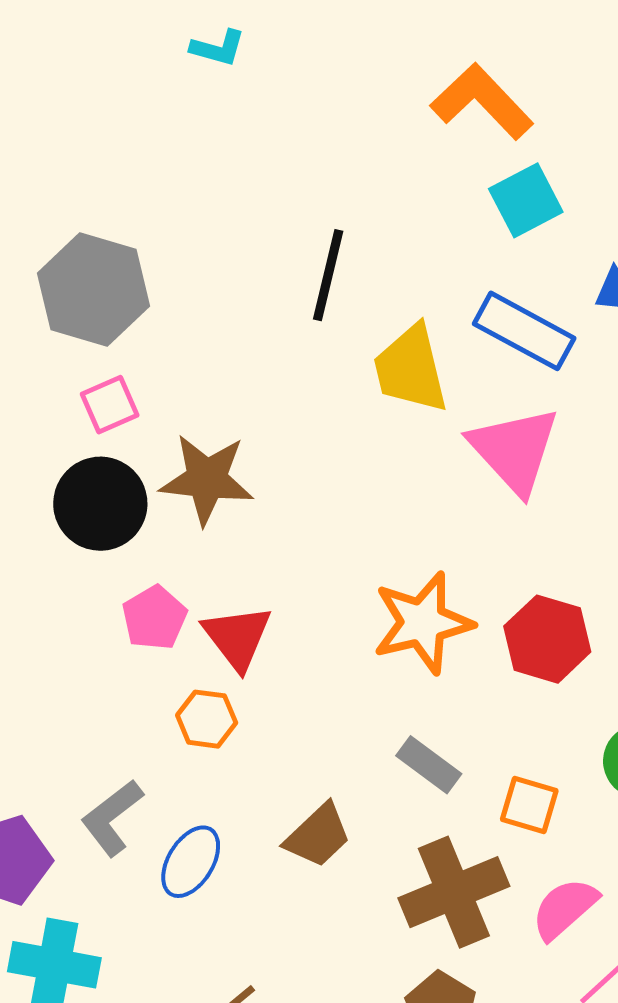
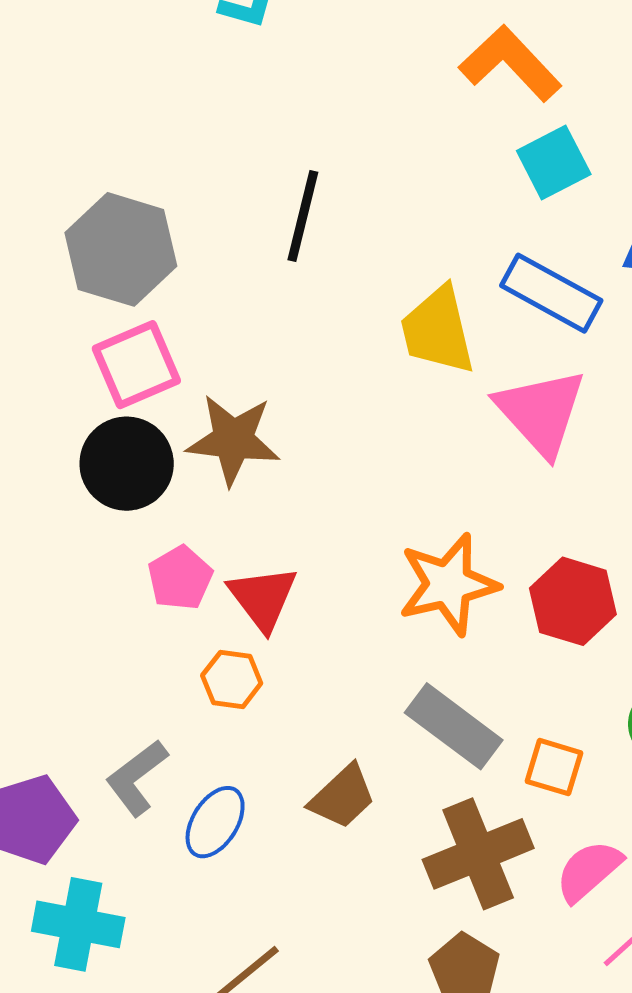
black line: (328, 275) -> (303, 216), moved
pink square: (110, 405) -> (136, 365), size x1.5
gray rectangle: (429, 765) -> (454, 726), size x1.5

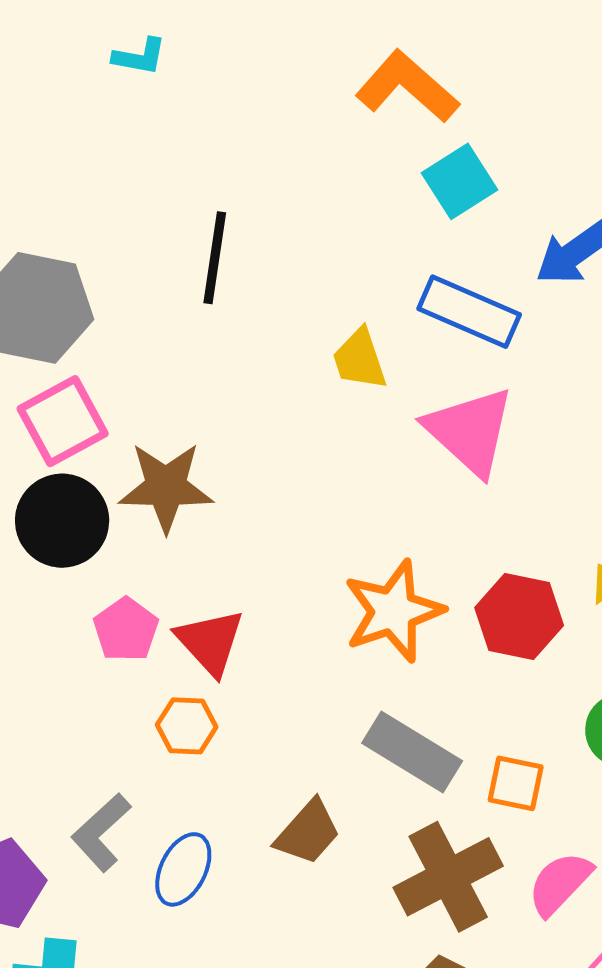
yellow trapezoid: (438, 330) -> (360, 359), size x0.7

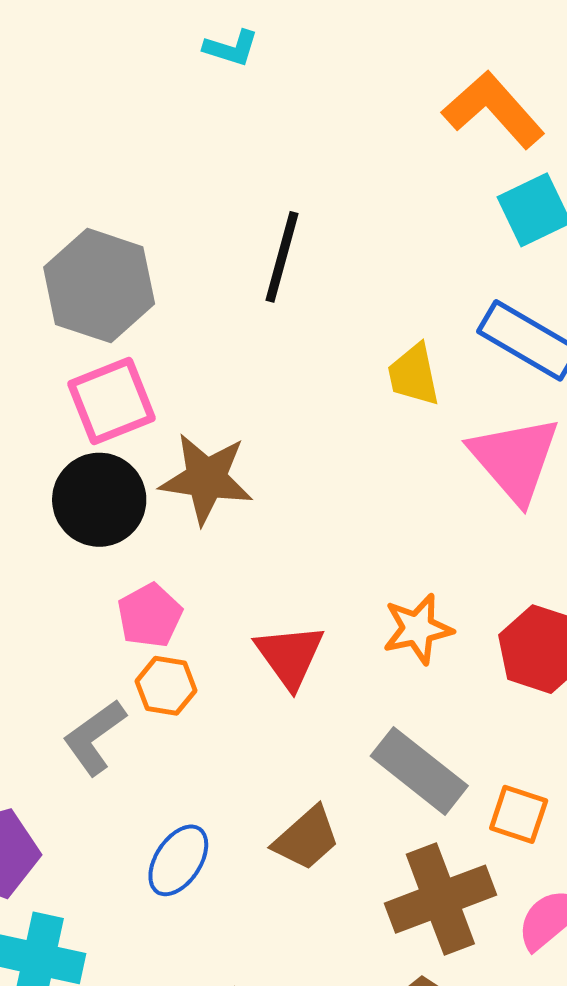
orange star: (394, 611) -> (418, 629), size x0.7
red triangle: (210, 642) -> (290, 656), moved
orange hexagon: (187, 726) -> (166, 686), moved
gray L-shape: (101, 832) -> (94, 737), moved

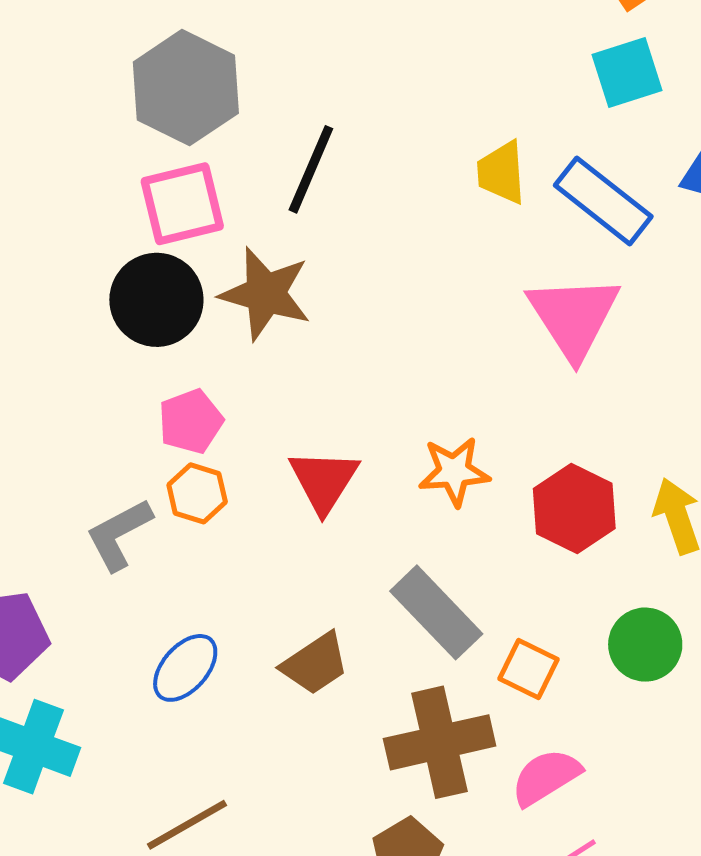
black line: (282, 257) -> (311, 169), moved
yellow trapezoid: (414, 375) -> (501, 173), moved

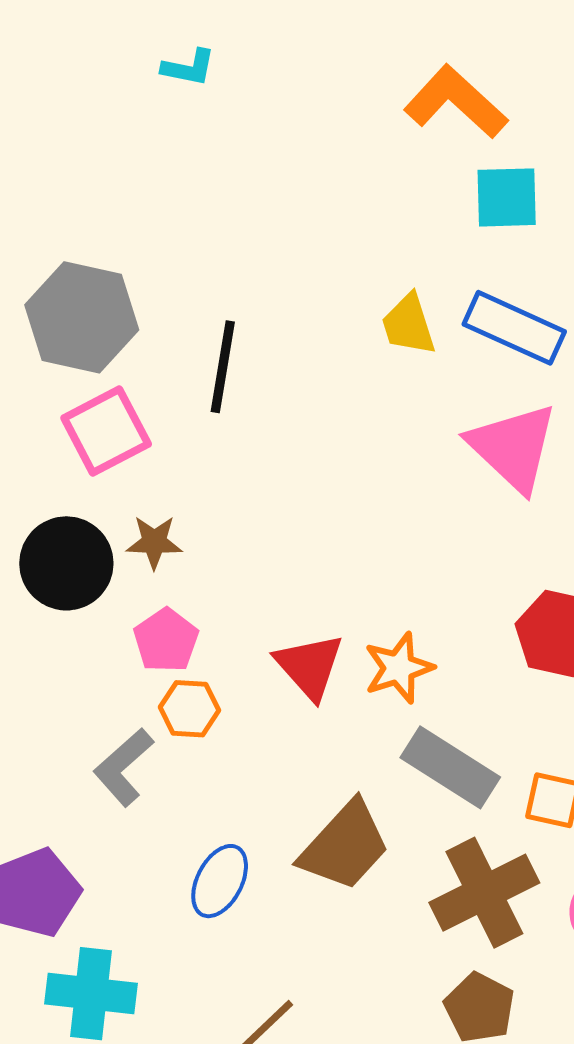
cyan square: (627, 73) -> (507, 197), turned 30
brown star: (265, 294) -> (154, 542), moved, size x0.6
black circle: (156, 300) -> (66, 563), moved
orange star: (454, 472) -> (399, 668), moved
brown trapezoid: (315, 664) -> (345, 846), size x1.4

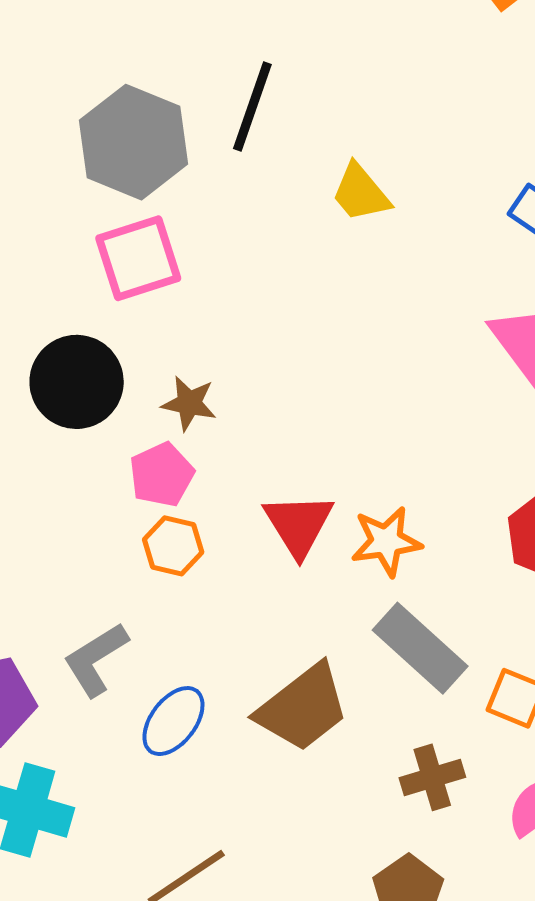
yellow trapezoid: (409, 325) -> (361, 193), moved, turned -32
black line: (223, 367) -> (252, 107), moved
brown star: (154, 542) -> (189, 403), moved
gray L-shape: (123, 767) -> (96, 659), moved
brown cross: (484, 893) -> (432, 777), size x0.6

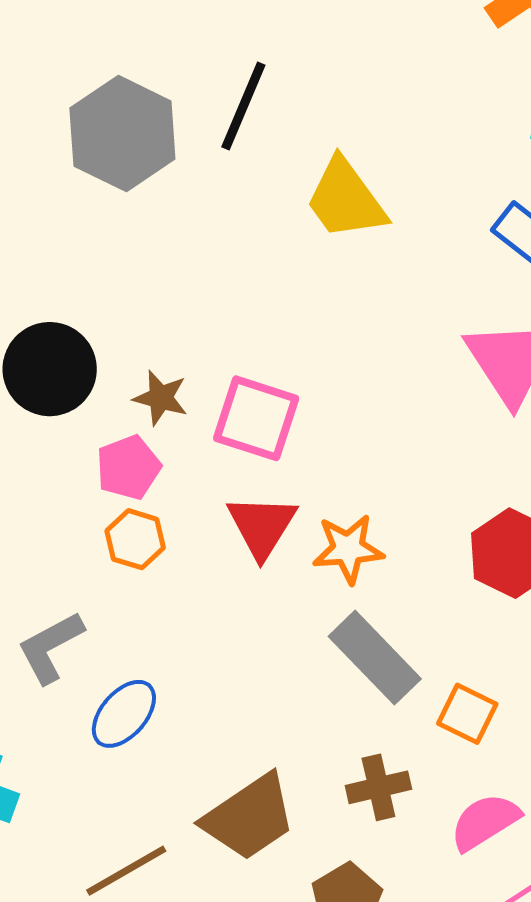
yellow trapezoid: (361, 193) -> (346, 199), size x1.4
pink square: (138, 258) -> (256, 418), moved, turned 32
brown trapezoid: (303, 708) -> (249, 817), moved

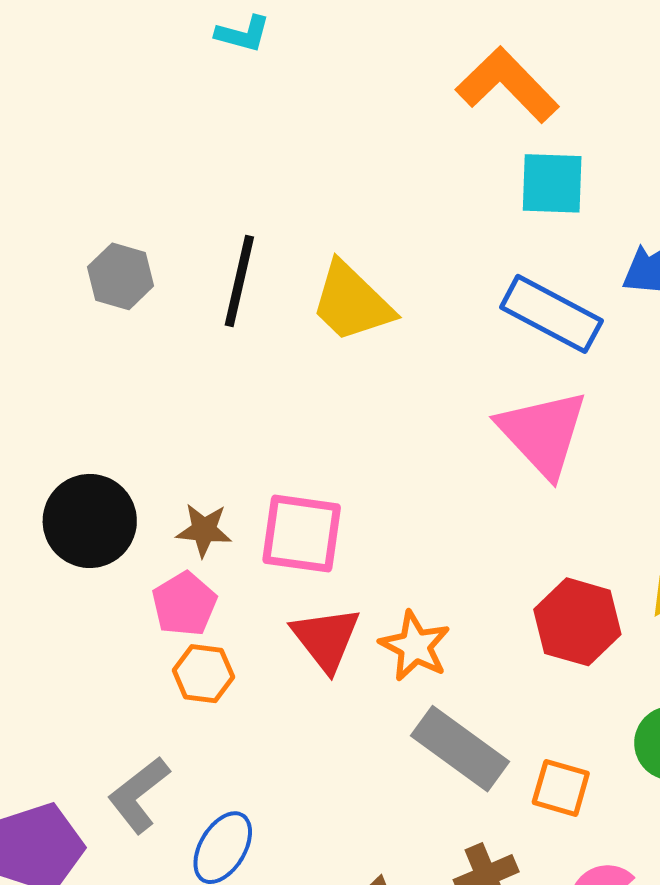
black line: (243, 106) -> (239, 281), moved
gray hexagon: (122, 134) -> (121, 276), size x0.6
orange star: (348, 549) -> (415, 646), turned -30

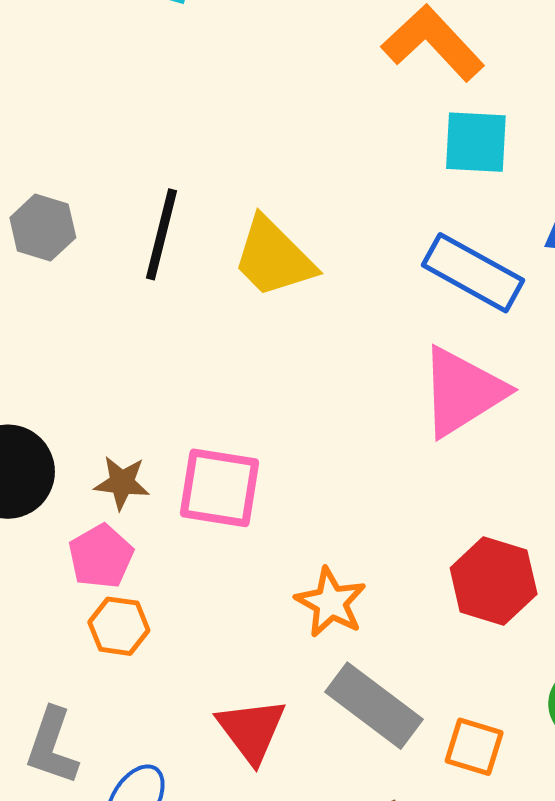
pink triangle: (543, 433) -> (462, 392), turned 40
red triangle: (326, 639) -> (251, 730), moved
gray L-shape: (139, 795) -> (52, 746), turned -34

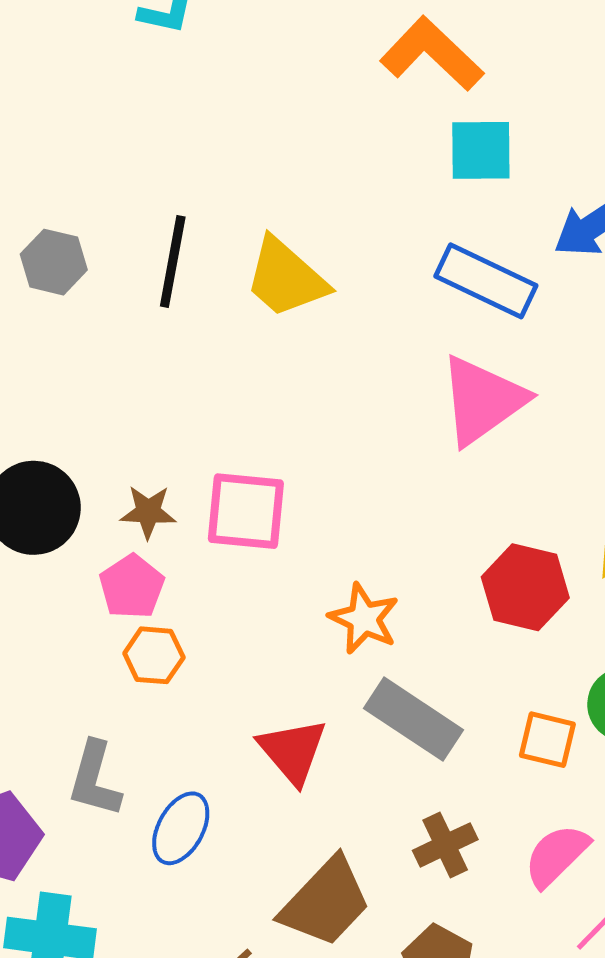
orange square: (474, 747) -> (547, 740), moved

